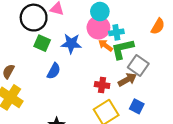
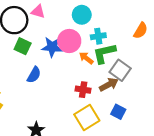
pink circle: (98, 28) -> (69, 41), moved
orange arrow: (106, 45) -> (86, 58), moved

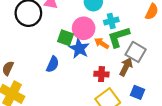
green square: (23, 46) -> (65, 38), moved
blue star: (52, 47) -> (79, 48), moved, turned 30
brown arrow: (109, 85) -> (126, 67), turned -30

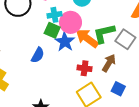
cyan cross: (111, 21) -> (54, 15), moved
orange arrow: (102, 43) -> (87, 38), size x1.6
gray square: (136, 52) -> (125, 39), moved

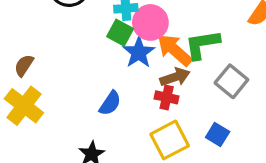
gray square: (125, 39) -> (231, 81), moved
blue semicircle: (38, 55) -> (110, 103), moved
brown arrow: (109, 63) -> (175, 77), moved, turned 36

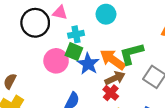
pink circle: (150, 22) -> (56, 61), moved
red cross: (167, 97) -> (111, 93), turned 35

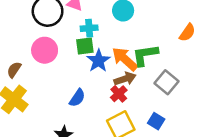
green square: (74, 52) -> (85, 46), turned -36
pink circle: (56, 61) -> (45, 50), moved

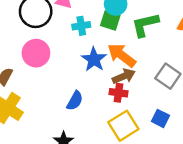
green square: (85, 46) -> (110, 20), moved, turned 30
green L-shape: (145, 55) -> (145, 25), moved
red cross: (119, 94) -> (118, 93), turned -35

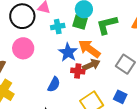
red cross: (118, 93) -> (78, 71), moved

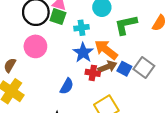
green square: (80, 22) -> (58, 17), moved
cyan cross: (58, 27) -> (81, 28), moved
blue square: (120, 97) -> (124, 69), moved

